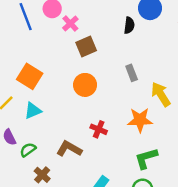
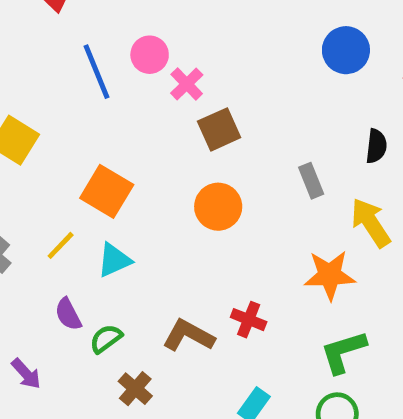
black semicircle: (129, 25) -> (376, 146), moved
red cross: (99, 129) -> (249, 320), moved

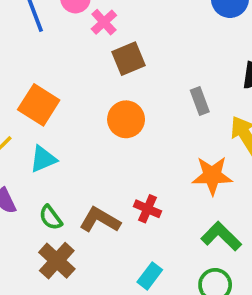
green semicircle: (106, 339) -> (51, 218), moved, turned -92
green L-shape: (343, 352) -> (221, 236), turned 60
brown cross: (135, 389) -> (57, 261), size x1.4

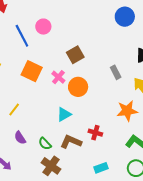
pink cross: (104, 22) -> (58, 77), moved
orange square: (39, 105) -> (32, 71), moved
cyan triangle: (43, 159) -> (64, 114), moved
cyan rectangle: (150, 276) -> (101, 168), turned 40

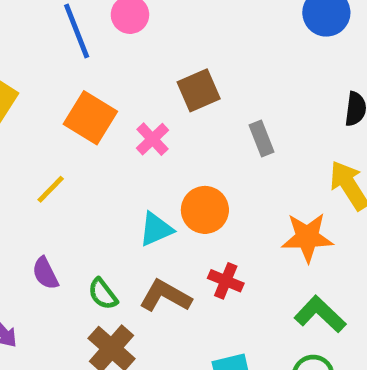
gray rectangle: (116, 72) -> (262, 138), moved
orange circle: (78, 87) -> (205, 210), moved
yellow line: (14, 109) -> (51, 189), moved

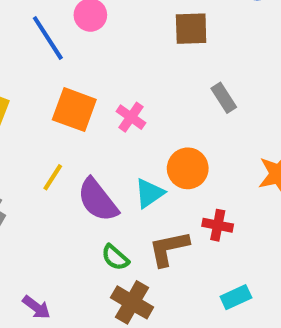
brown square: (199, 90) -> (191, 29), moved, turned 33
purple semicircle: (45, 273) -> (98, 200), moved, size x1.6
brown L-shape: (165, 296) -> (169, 248), turned -30

